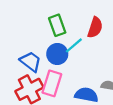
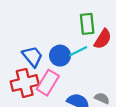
green rectangle: (57, 25) -> (87, 24), moved

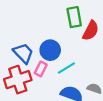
cyan line: (78, 51) -> (66, 68), moved
pink rectangle: (48, 83) -> (41, 69), moved, size x0.6

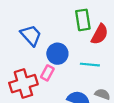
blue trapezoid: (23, 53) -> (31, 35), moved
cyan line: (66, 68) -> (90, 65), moved, turned 36

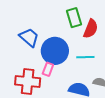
blue circle: (57, 54) -> (55, 51), size x1.4
red cross: (23, 84) -> (28, 81), turned 30

